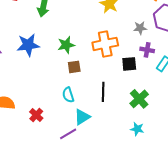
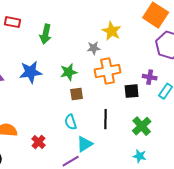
gray star: (140, 28) -> (94, 48), moved

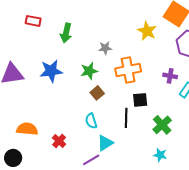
yellow star: (112, 31) -> (147, 31), moved
gray star: (94, 48) -> (105, 48), moved
black square: (132, 91) -> (140, 100), moved
brown square: (77, 94) -> (97, 93), turned -32

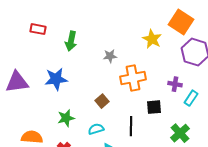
green star: (89, 71) -> (66, 118), moved
black square: (140, 100) -> (154, 107), moved
cyan semicircle: (91, 121) -> (96, 129), turned 91
green cross: (162, 125) -> (180, 133), moved

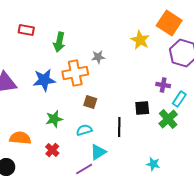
orange cross: (133, 78) -> (75, 73), moved
brown square: (102, 101) -> (90, 102), turned -32
green cross: (180, 133) -> (168, 119), moved

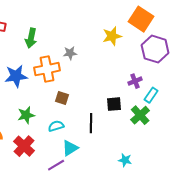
yellow star: (140, 40) -> (112, 36), turned 30
purple cross: (163, 85) -> (135, 81), turned -32
red cross: (52, 150) -> (24, 146), size x1.5

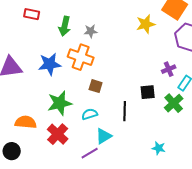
gray star: (70, 53) -> (91, 31), moved
orange cross: (47, 69) -> (81, 57), turned 30
green star: (26, 115) -> (60, 103), size x1.4

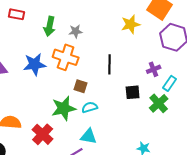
green star: (60, 103) -> (64, 108), moved
black line: (125, 111) -> (110, 64), moved
cyan semicircle: (90, 114) -> (90, 107), moved
cyan triangle: (104, 136) -> (89, 136), turned 42

